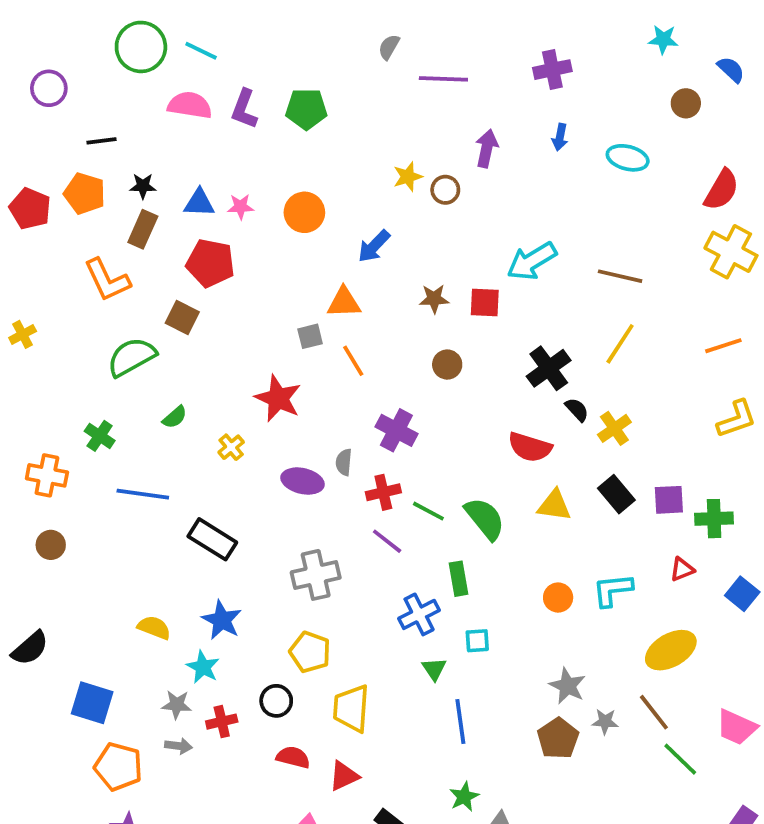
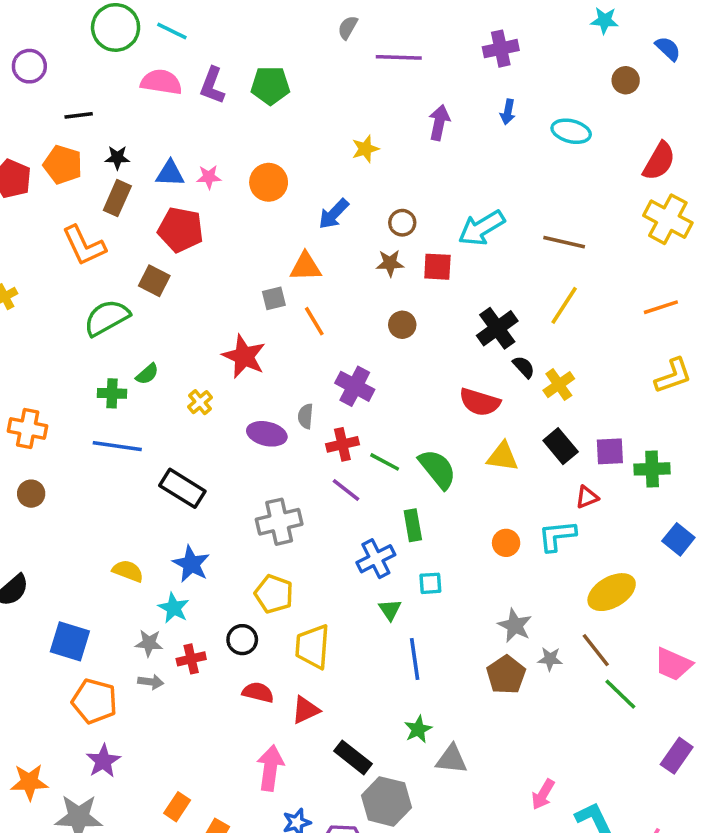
brown circle: (445, 190) -> (402, 223), moved
green cross: (100, 436) -> (112, 393), moved, turned -32
red triangle: (682, 569) -> (587, 497), moved

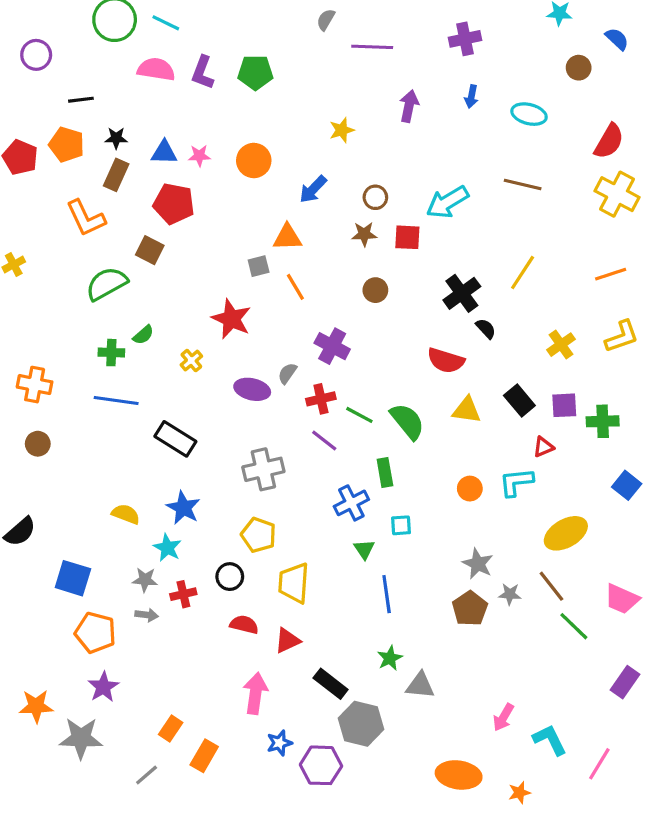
brown line: (564, 242) -> (523, 184), moved
yellow cross: (559, 385) -> (561, 345), moved
gray semicircle: (306, 416) -> (287, 373), turned 30

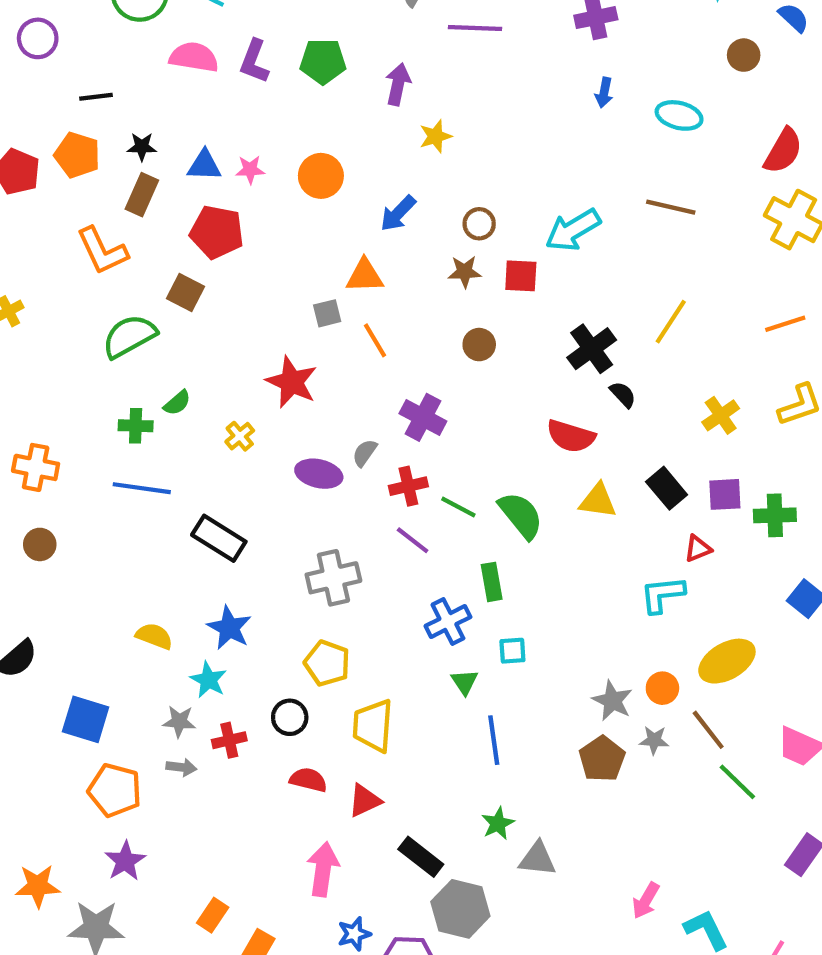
purple arrow: (409, 106) -> (398, 84), moved
orange circle: (470, 489) -> (662, 688), moved

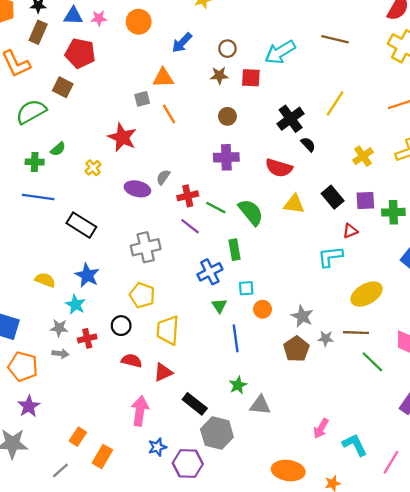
purple cross: (423, 417) -> (226, 157), moved, turned -30
orange circle: (662, 688) -> (263, 309), moved
brown line: (708, 730) -> (356, 333), turned -50

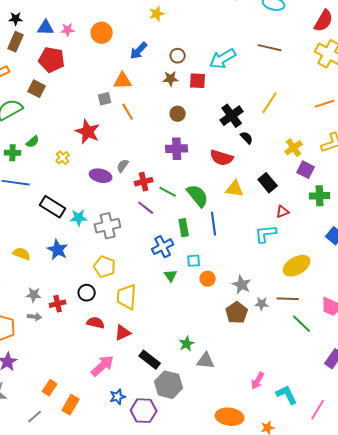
purple square: (365, 201) -> (306, 170), moved, turned 30
cyan star: (76, 305) -> (79, 218), moved, turned -30
blue line: (236, 338) -> (214, 224), moved
pink arrow: (140, 411) -> (103, 366), turned 40

